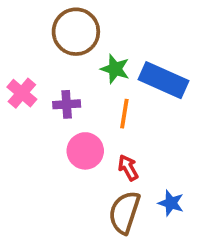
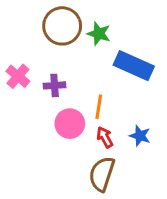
green star: (115, 69) -> (99, 34), moved
orange line: (124, 114) -> (99, 107), moved
blue star: (171, 203) -> (140, 136), moved

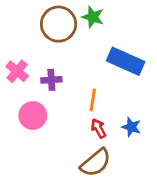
green star: (99, 34) -> (93, 17), moved
pink circle: (70, 124) -> (33, 116), moved
brown semicircle: (102, 174) -> (96, 163), turned -148

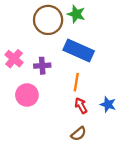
blue rectangle: (126, 61) -> (79, 50), moved
brown semicircle: (96, 163) -> (79, 134), size x0.6

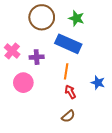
green star: (76, 14) -> (76, 18), moved
blue star: (108, 104) -> (98, 83), moved

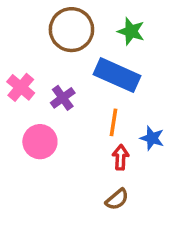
purple cross: (37, 57) -> (63, 98), turned -32
blue star: (98, 83) -> (152, 138), moved
red arrow: (70, 92) -> (121, 157), turned 32

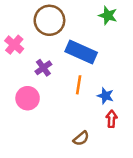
green star: (131, 31) -> (108, 15), moved
pink cross: (21, 87) -> (14, 45), moved
red arrow: (121, 157) -> (112, 119), moved

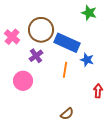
brown circle: (49, 20) -> (41, 30), moved
blue star: (105, 96) -> (87, 60), moved
red arrow: (112, 119) -> (98, 91), moved

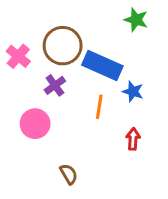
red arrow: (98, 91) -> (133, 139), moved
brown semicircle: (67, 114) -> (69, 174), moved, turned -80

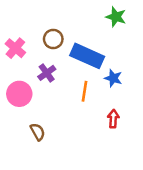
brown circle: (63, 46) -> (53, 39), size x0.6
pink circle: (35, 124) -> (19, 94), moved
brown semicircle: (69, 174) -> (38, 132), moved

